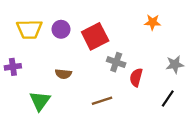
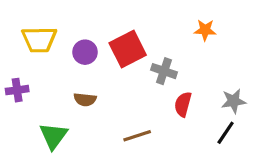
purple circle: (61, 29) -> (85, 52), moved
gray cross: (116, 62) -> (164, 71), moved
gray star: (175, 64) -> (234, 101), moved

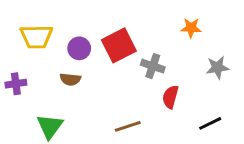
brown semicircle: (85, 100) -> (70, 79), moved
gray star: (234, 101) -> (217, 67), moved
black line: (226, 133) -> (210, 123), turned 30

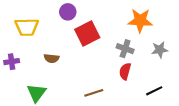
orange star: (191, 28) -> (140, 21), size x1.6
purple circle: (79, 48) -> (68, 12), moved
gray cross: (153, 66) -> (125, 49), moved

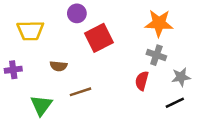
gray cross: (125, 49) -> (156, 55), moved
gray star: (160, 50) -> (181, 77), moved
brown line: (94, 93) -> (81, 92), moved

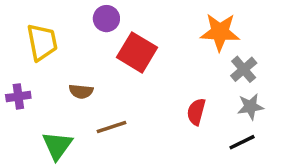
yellow trapezoid: (30, 31) -> (42, 42), turned -100
red square: (99, 38) -> (137, 52), turned -32
gray cross: (156, 55) -> (244, 69), moved, turned 30

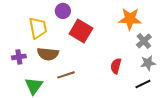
yellow trapezoid: (42, 42) -> (38, 28), moved
brown semicircle: (81, 91) -> (48, 54), size x1.5
purple cross: (18, 96) -> (19, 57), moved

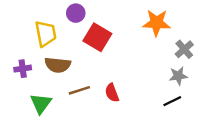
gray cross: (144, 41) -> (184, 49), moved
red semicircle: (116, 66) -> (112, 93), moved, turned -35

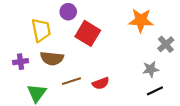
gray star: (178, 76) -> (151, 69), moved
red semicircle: (112, 93) -> (101, 83), turned -91

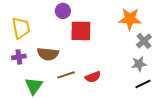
yellow trapezoid: (41, 30) -> (21, 28), moved
red square: (88, 33) -> (81, 31), turned -30
gray cross: (166, 44) -> (144, 41), moved

